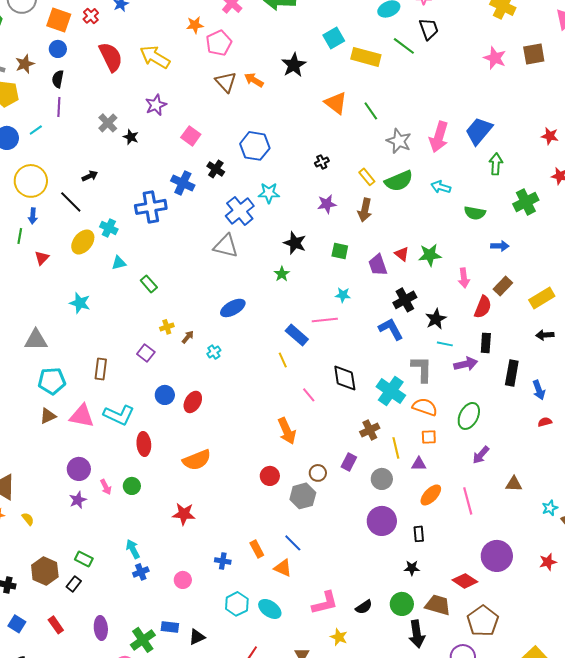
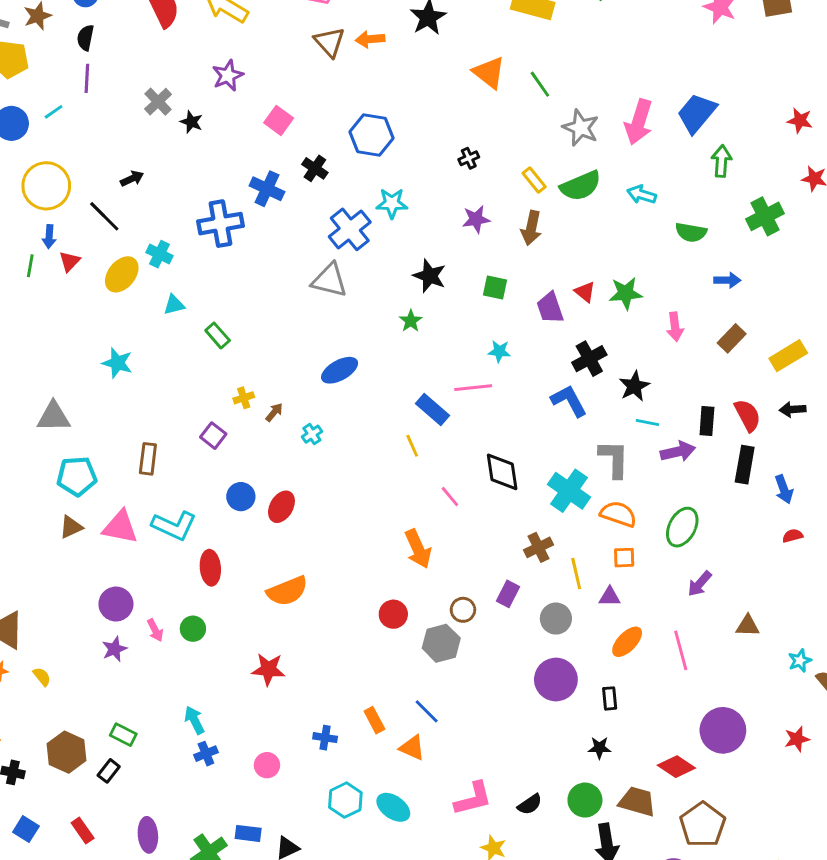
orange arrow: (254, 80) -> (370, 39), turned -36
red triangle: (42, 258) -> (69, 261), moved
red semicircle: (483, 307) -> (748, 415), moved, turned -50

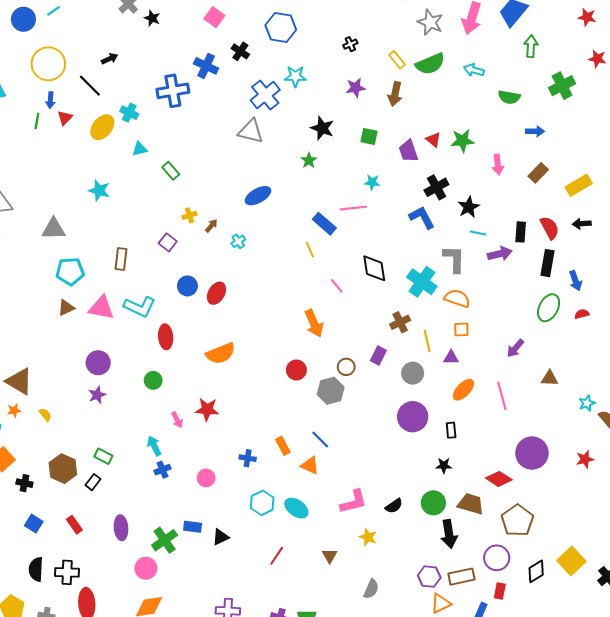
green ellipse: (682, 527) -> (549, 308), moved
pink arrow: (155, 630) -> (177, 420), moved

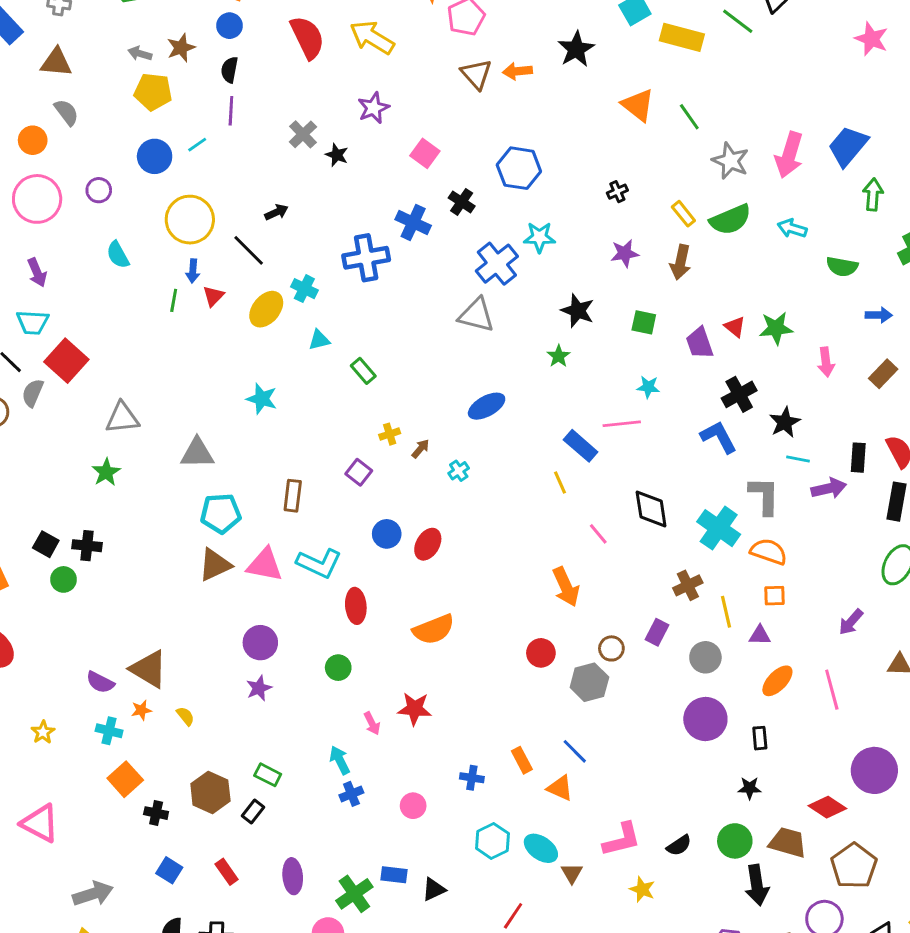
brown triangle: (66, 308) -> (215, 565), size x1.4
brown triangle: (330, 556) -> (572, 873), moved

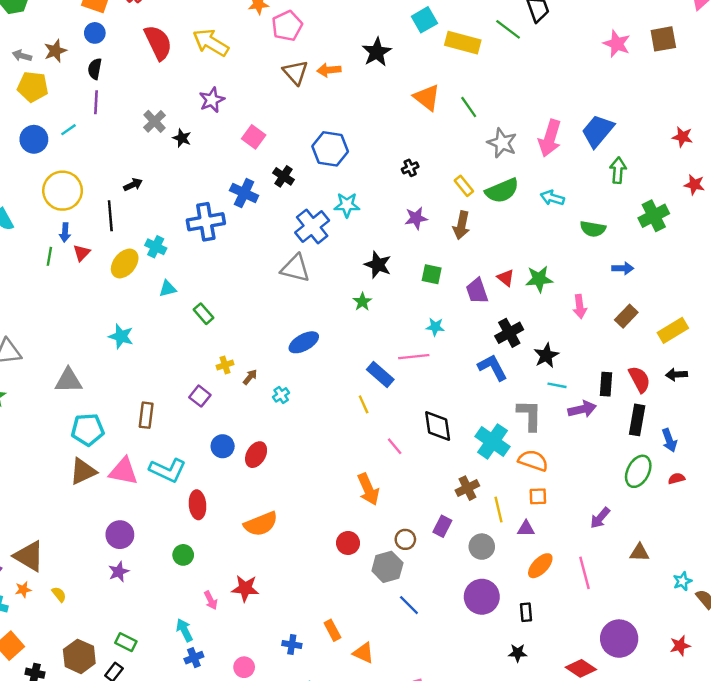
black line: (249, 250) -> (110, 216), turned 40
blue line: (575, 751) -> (409, 605), moved

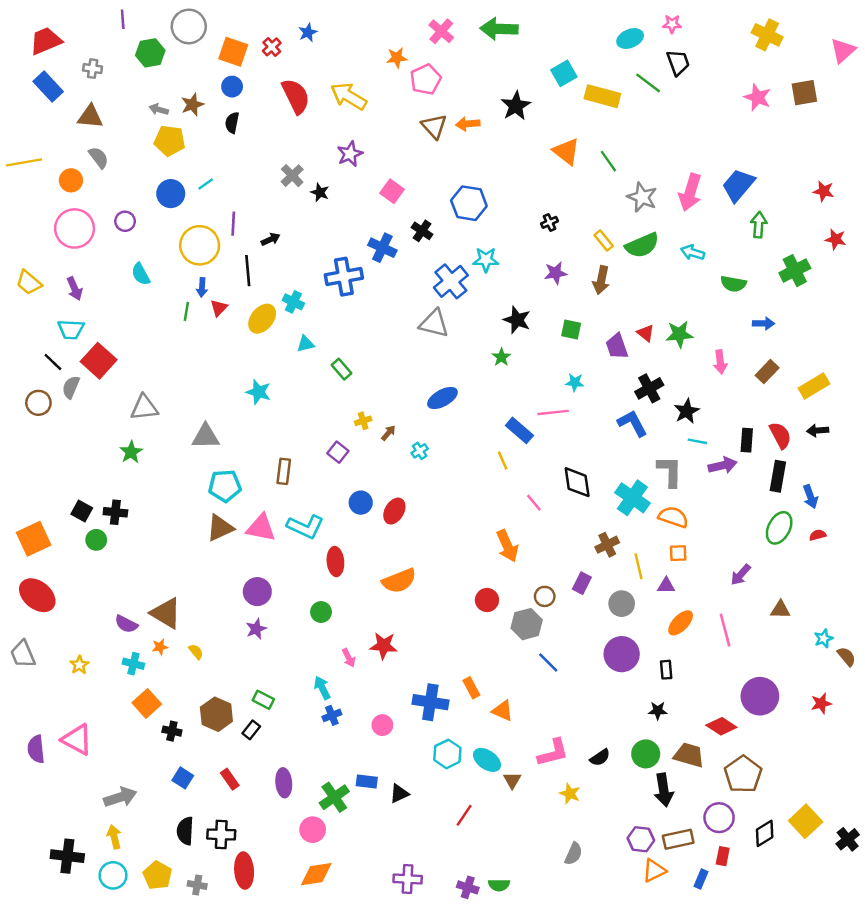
purple line: (96, 102) -> (233, 224), moved
blue cross: (292, 645) -> (430, 702), size x1.8

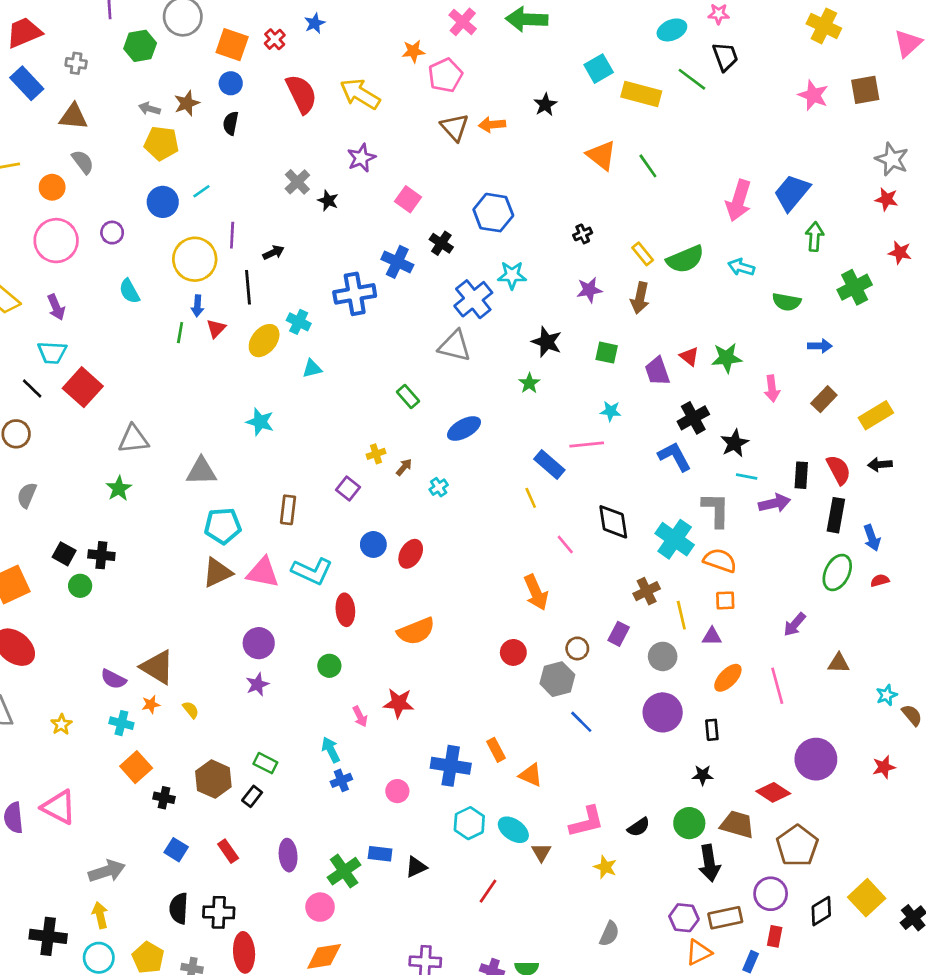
black star: (516, 106) -> (545, 105), size x0.7
gray star: (642, 197) -> (892, 159), moved
green rectangle: (341, 369) -> (408, 397), moved
gray semicircle: (71, 387) -> (27, 495), moved

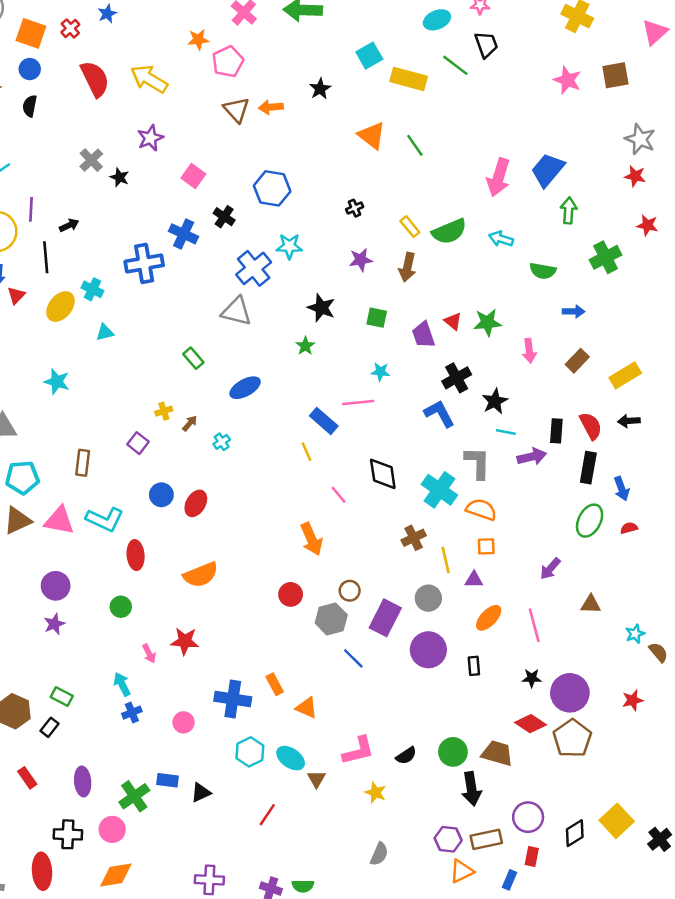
purple rectangle: (619, 634) -> (385, 618), moved, size x1.6
black star: (703, 775) -> (532, 678), moved
brown pentagon: (797, 846) -> (572, 738), moved
black cross: (219, 912) -> (68, 834), moved

